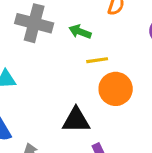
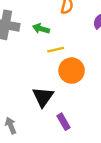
black triangle: (76, 120) -> (43, 97), turned -50

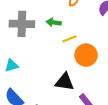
black triangle: (43, 97) -> (65, 82), turned -48

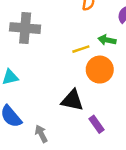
green arrow: (54, 22) -> (107, 40), moved

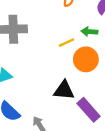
purple rectangle: (96, 124) -> (89, 110), size x1.5

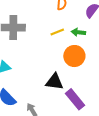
yellow line: (66, 43) -> (57, 32), moved

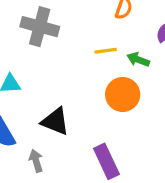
black triangle: (55, 82) -> (55, 121), moved

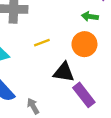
yellow line: (106, 51) -> (42, 43), moved
black triangle: (55, 121) -> (64, 72), moved

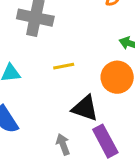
gray arrow: (33, 106) -> (63, 144), moved

